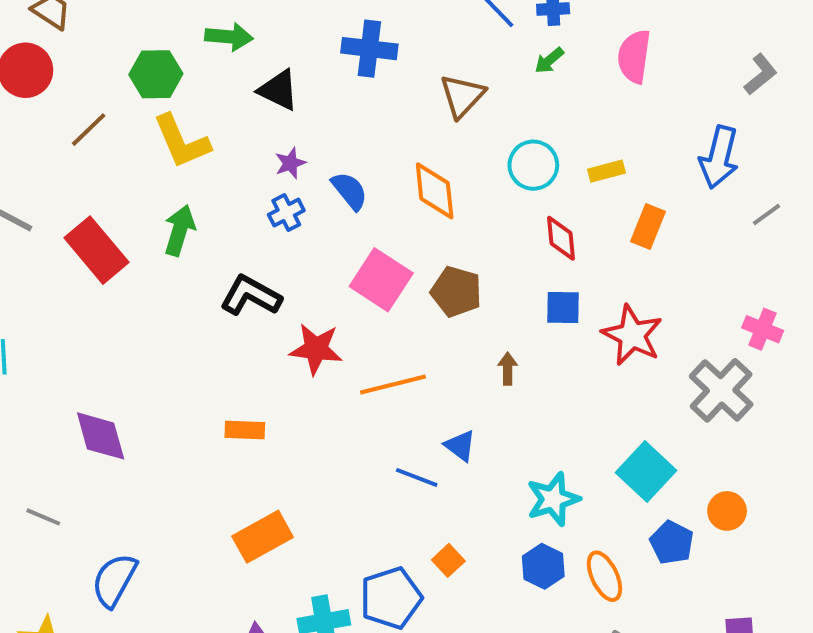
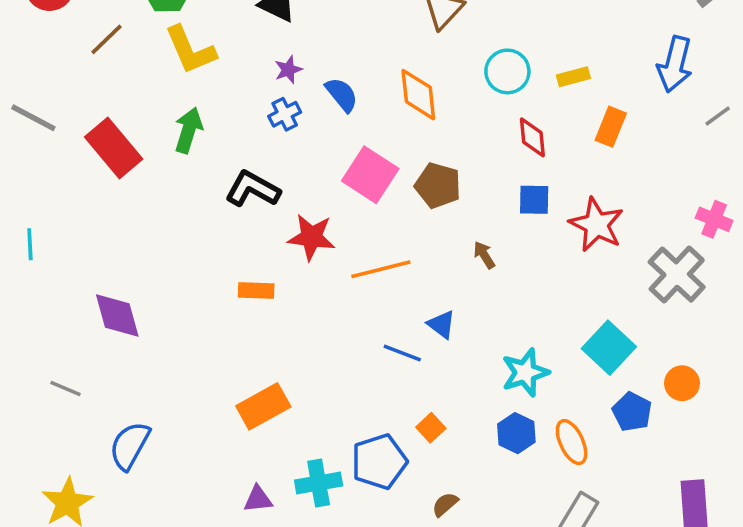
brown arrow: (508, 369) -> (484, 255), turned -32
orange rectangle: (245, 430) -> (256, 291), moved

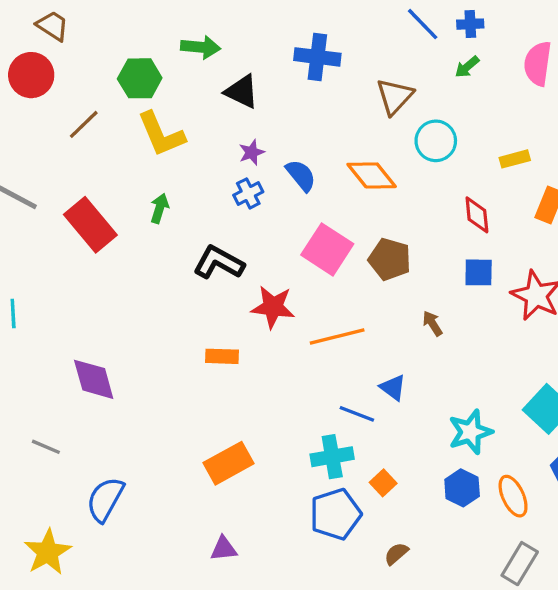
cyan circle: (507, 71) -> (436, 141), moved
orange diamond: (418, 95) -> (372, 175), turned -33
green arrow: (188, 130) -> (159, 208), size x0.7
cyan cross: (319, 483) -> (332, 457), moved

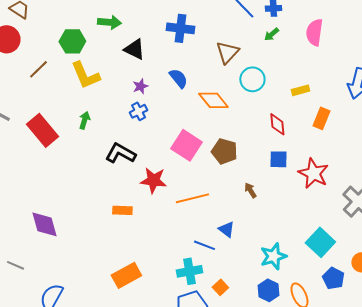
blue semicircle: (301, 175) -> (178, 78), moved

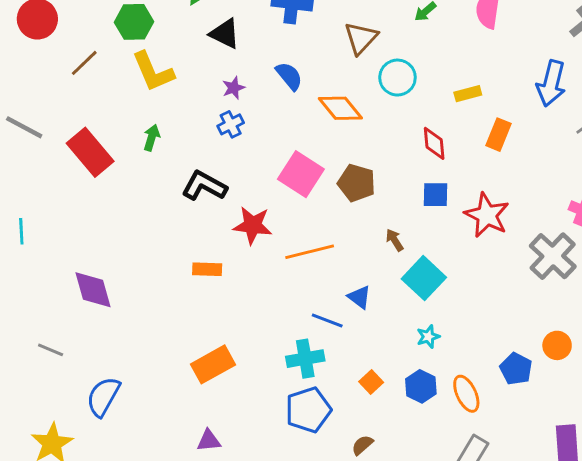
cyan square: (320, 242) -> (424, 278), moved
cyan star: (273, 256) -> (428, 337), size x0.6
orange square: (220, 287) -> (371, 382), moved

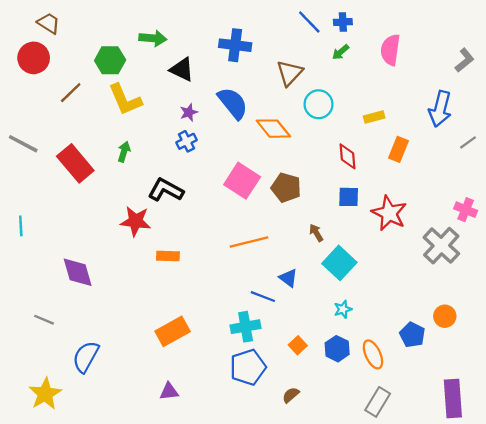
blue semicircle: (289, 76) -> (233, 103), size x1.4
red star: (253, 225) -> (136, 221), moved

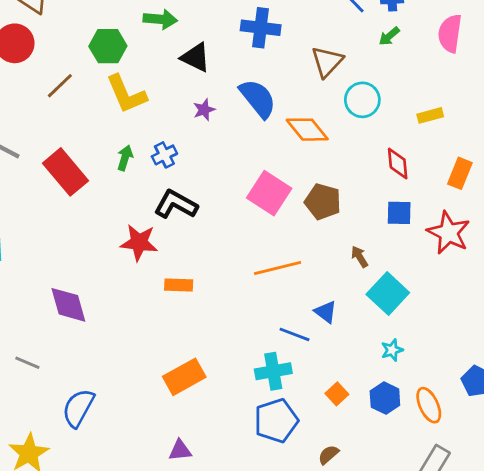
blue cross: (186, 141) -> (164, 155), moved
orange rectangle: (398, 149) -> (460, 173), moved

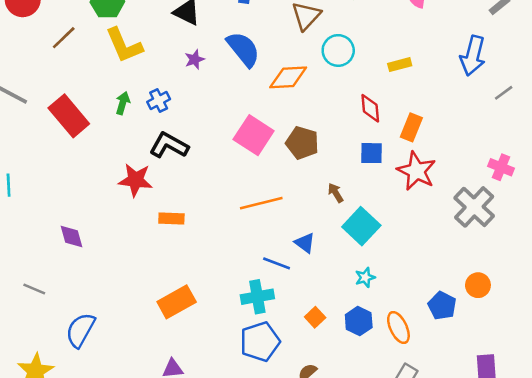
orange diamond: (307, 130) -> (288, 77), turned -54
orange rectangle: (460, 173) -> (411, 127), moved
purple diamond: (68, 305) -> (71, 236), size x0.7

